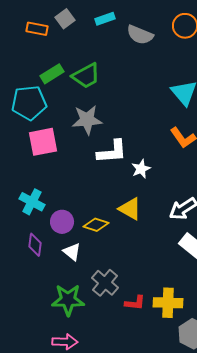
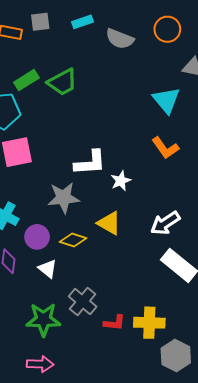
gray square: (65, 19) -> (40, 22), turned 30
gray star: (87, 120) -> (64, 198), moved

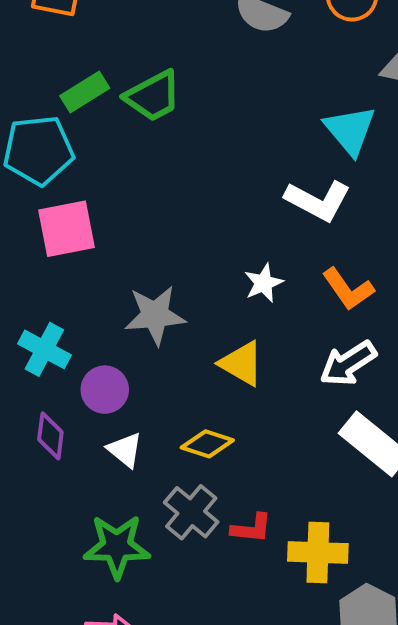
orange L-shape: (165, 148) -> (348, 289), moved
white L-shape: (90, 163) -> (318, 201), moved, turned 32
yellow diamond: (73, 240) -> (207, 444), moved
red L-shape: (114, 323) -> (252, 528), moved

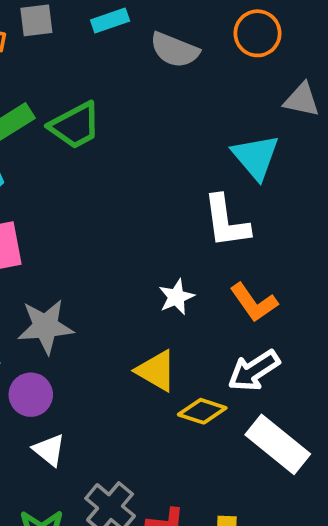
white L-shape: (318, 201) -> (226, 221), turned 54
gray star: (155, 315) -> (46, 326), moved
yellow diamond: (207, 444) -> (202, 411), moved

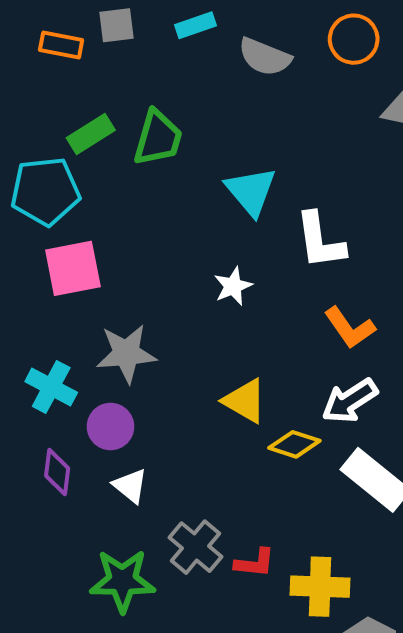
green trapezoid: (75, 126) -> (158, 138), turned -46
cyan triangle: (256, 157) -> (251, 191), moved
white star: (176, 297) -> (233, 286), moved

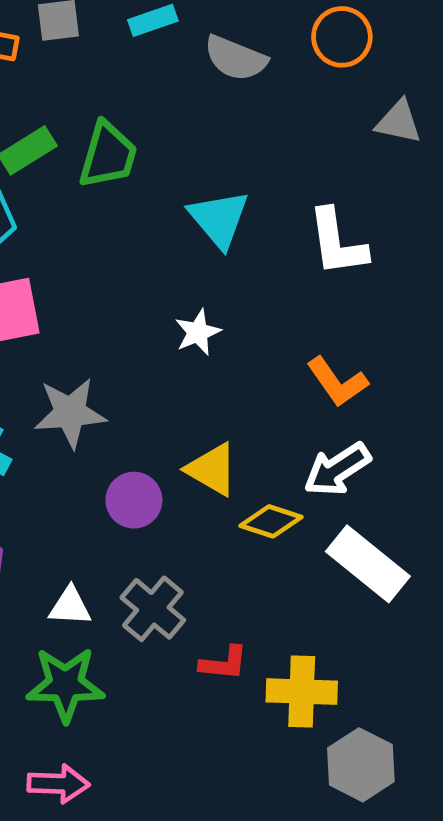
white L-shape: (320, 241) -> (337, 242), moved
purple circle: (110, 427) -> (134, 500), moved
white triangle: (130, 486) -> (70, 606), moved, turned -36
gray cross: (195, 547) -> (153, 609), moved

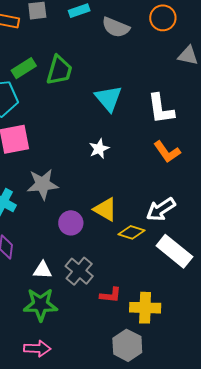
orange L-shape: (337, 382) -> (167, 152), moved
gray hexagon: (361, 765) -> (127, 345), moved

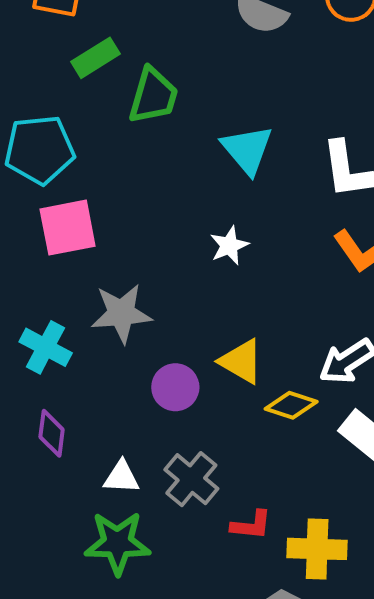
green rectangle: (24, 68) -> (95, 58), moved

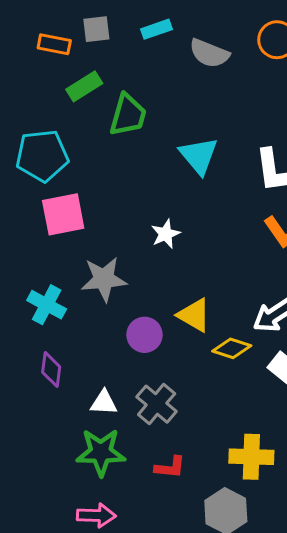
white star: (229, 245) -> (166, 234), moved
red L-shape: (251, 525) -> (170, 467), moved

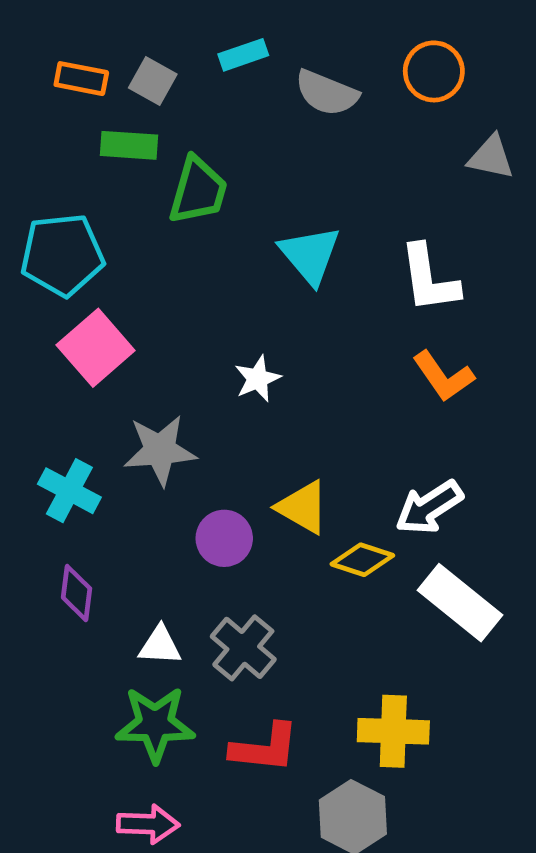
gray square: (96, 29) -> (153, 81), moved, turned 36
green rectangle: (84, 86) -> (129, 145), turned 36
pink square: (63, 214) -> (96, 348), turned -30
red L-shape: (170, 467) -> (265, 748), size x1.4

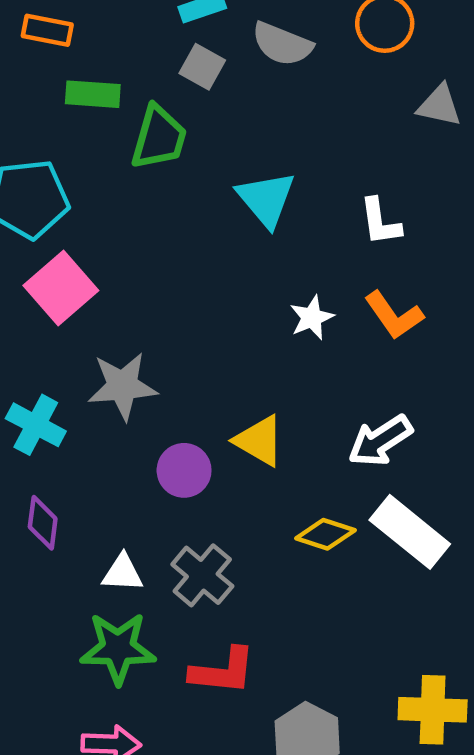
gray square: (153, 81) -> (202, 67), moved
white L-shape: (429, 279) -> (380, 222), size x0.7
white star: (258, 379) -> (312, 318), moved
yellow diamond: (362, 560) -> (325, 534), moved
yellow cross: (393, 731) -> (433, 710), moved

